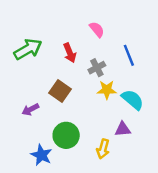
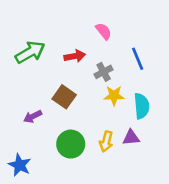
red arrow: (70, 53) -> (75, 56), turned -78
cyan semicircle: (133, 100) -> (142, 106), turned 45
yellow arrow: (103, 149) -> (106, 141), moved
blue star: (41, 155) -> (20, 165), moved

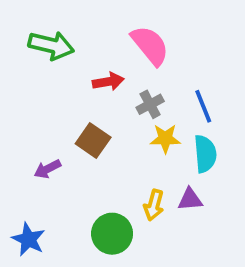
pink semicircle: (104, 31) -> (150, 45), size x1.6
green arrow: (30, 52) -> (51, 45), moved, turned 44
blue line: (138, 59) -> (203, 106), moved
green circle: (71, 144) -> (112, 234), moved

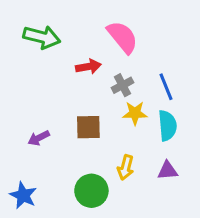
brown square: (93, 140) -> (88, 127), moved, turned -36
purple triangle: (190, 199) -> (168, 171), moved

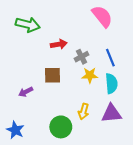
pink semicircle: (123, 37) -> (102, 16), moved
brown square: (88, 127) -> (53, 75), moved
purple triangle: (168, 171) -> (111, 113), size x1.5

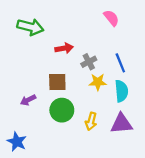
pink semicircle: (102, 16) -> (111, 18), size x0.7
green circle: (61, 127) -> (62, 110), moved

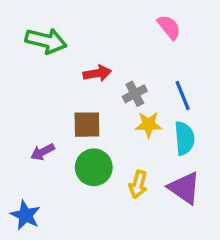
purple triangle: (121, 124) -> (184, 188), turned 40

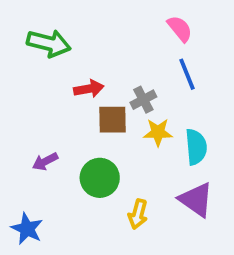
red arrow: (97, 73) -> (89, 89), moved
blue line: (183, 96) -> (187, 74), moved
brown square: (87, 125) -> (112, 120), moved
yellow arrow: (138, 184) -> (138, 214), moved

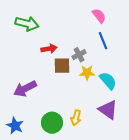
cyan semicircle: (196, 147) -> (108, 81), turned -36
purple arrow: (45, 161) -> (25, 89), size x1.6
green circle: (100, 178) -> (52, 123), moved

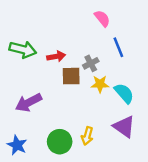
pink semicircle: (99, 16) -> (102, 18), moved
green arrow: (27, 24) -> (23, 50), moved

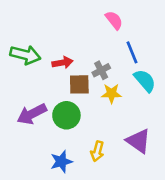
cyan semicircle: (124, 93) -> (145, 81), moved
green circle: (60, 142) -> (66, 115), moved
blue star: (17, 145) -> (61, 162), moved, turned 30

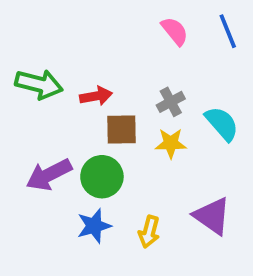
blue line: (132, 52) -> (228, 31), moved
gray cross: (101, 70) -> (171, 102), moved
blue star: (61, 162) -> (94, 226), moved

